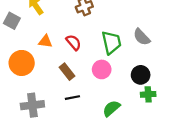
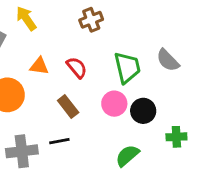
black circle: (141, 75) -> (143, 111), moved
black line: (72, 98) -> (59, 141), moved

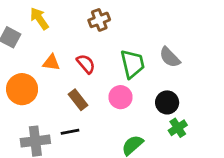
black circle: (143, 111) -> (167, 102), moved
green cross: (176, 137) -> (178, 128), turned -30

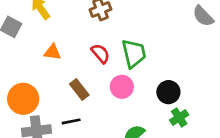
gray semicircle: (170, 57) -> (203, 16), moved
red semicircle: (86, 64) -> (100, 53), moved
orange circle: (22, 89) -> (23, 99), moved

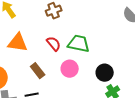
orange triangle: (52, 52) -> (18, 43), size x1.5
green trapezoid: (134, 53) -> (79, 44), turned -65

